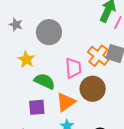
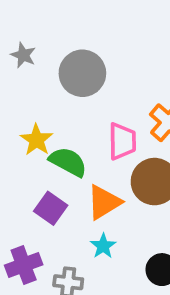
yellow star: (26, 59) -> (36, 140), moved
purple square: (37, 107) -> (51, 208), turned 36

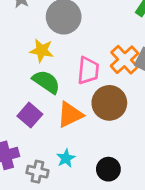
yellow star: (36, 140) -> (42, 51), moved, turned -30
cyan star: (103, 246) -> (66, 158), moved

